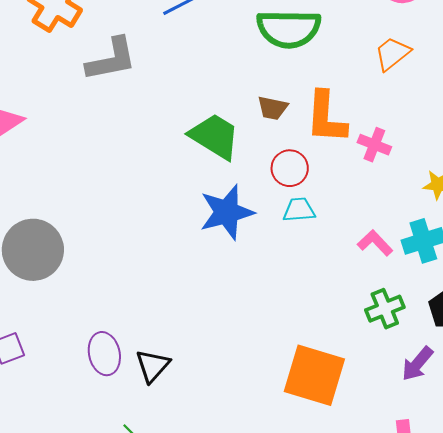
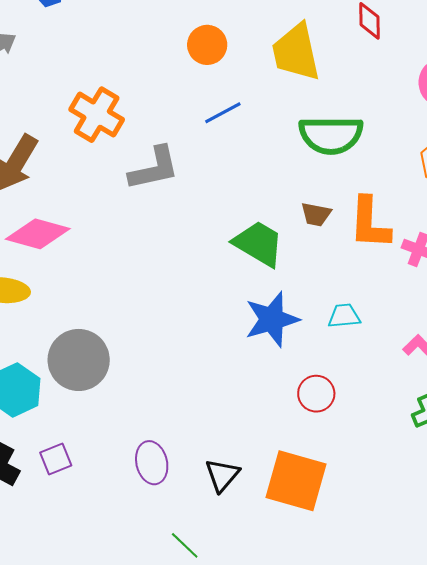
red circle: (290, 168) -> (316, 394), moved
black triangle: (153, 366) -> (222, 475), moved
orange square: (314, 375) -> (296, 481), moved

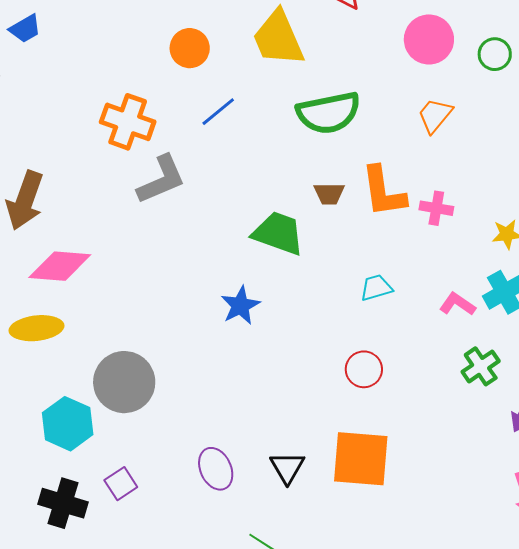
orange cross: (97, 115) -> (128, 122), moved
blue star: (272, 319) -> (240, 305), moved, size x0.7

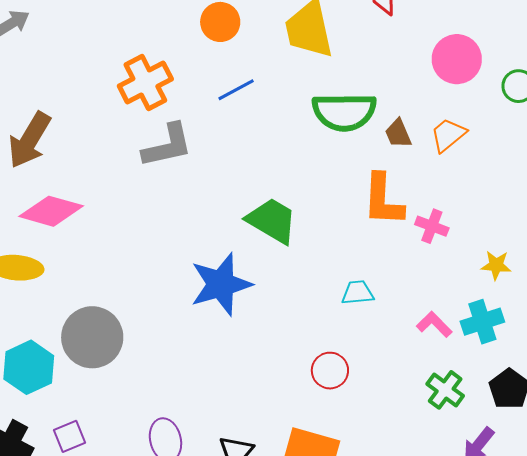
orange cross: (128, 122) -> (145, 83), turned 32
brown trapezoid: (329, 194) -> (398, 133), moved, turned 56
blue star: (240, 305) -> (221, 284), size x1.6
green cross: (481, 366) -> (445, 390), turned -30

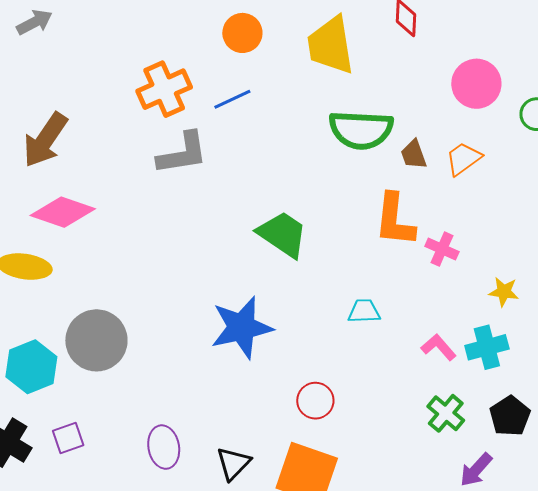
blue line: (236, 90) -> (232, 99), moved
blue star: (221, 284) -> (242, 328), moved
red circle: (330, 371) -> (315, 401), moved

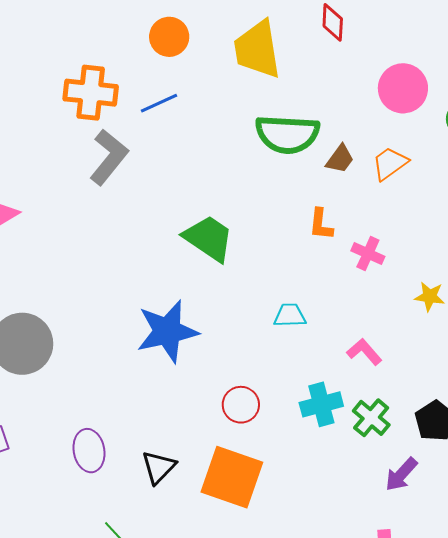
orange cross: (164, 89) -> (91, 93), turned 30
gray L-shape: (183, 153) -> (109, 157), turned -42
brown trapezoid: (414, 155) -> (340, 159), turned -124
orange L-shape: (395, 220) -> (321, 224), size x0.6
cyan cross: (487, 347) -> (321, 404), moved

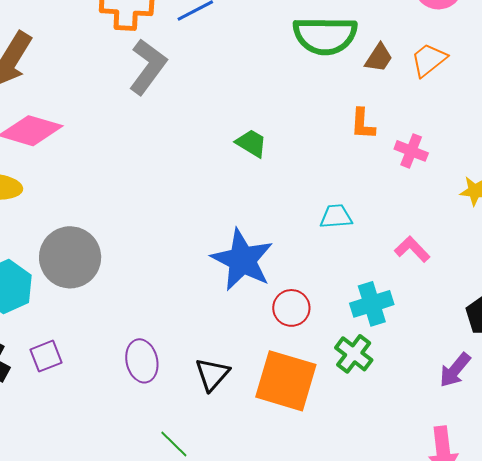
green trapezoid: (209, 238) -> (251, 143), size x0.6
blue star: (167, 331) -> (242, 260), moved, turned -30
green cross: (371, 418) -> (354, 354), moved

